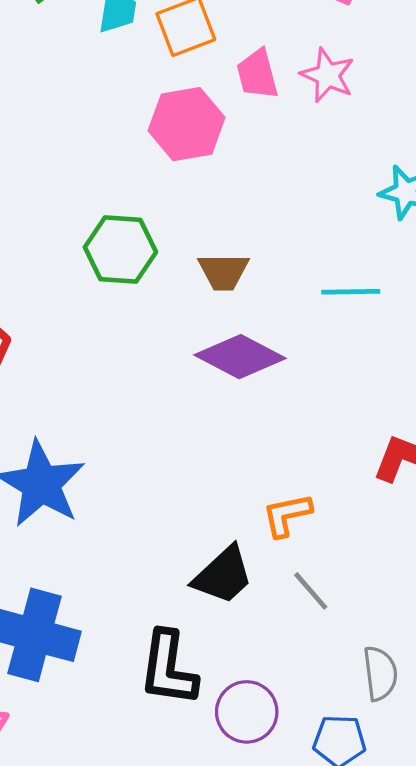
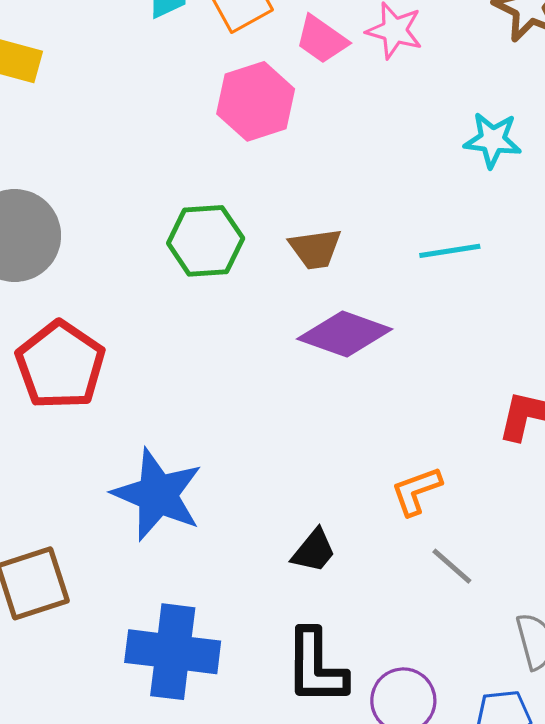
pink trapezoid: (257, 74) -> (322, 39), turned -32
black trapezoid: (223, 575) -> (314, 551), moved, size x0.7

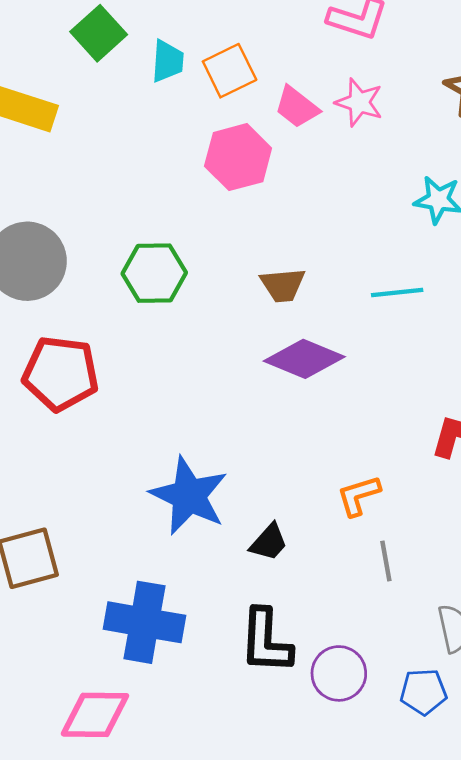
green hexagon: (206, 241) -> (154, 273), moved
red pentagon: (60, 365) -> (61, 373), turned -30
blue star: (158, 495) -> (189, 496), moved
gray line: (452, 566) -> (386, 561), turned 36

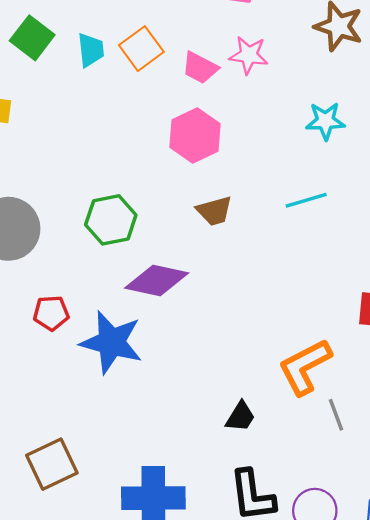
pink hexagon: (238, 157) -> (195, 136), moved
purple diamond: (304, 359) -> (157, 280), moved
red pentagon: (61, 373) -> (51, 313), size x0.6
blue star: (189, 496) -> (111, 342), moved
orange L-shape: (359, 496) -> (305, 367), size x1.6

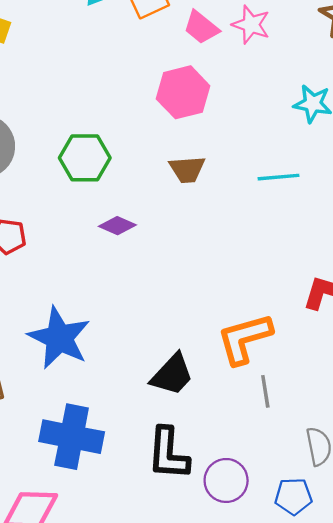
purple diamond: (157, 280) -> (117, 226), size x0.6
blue star: (111, 342) -> (59, 338), moved
black trapezoid: (240, 417) -> (172, 375), size x1.4

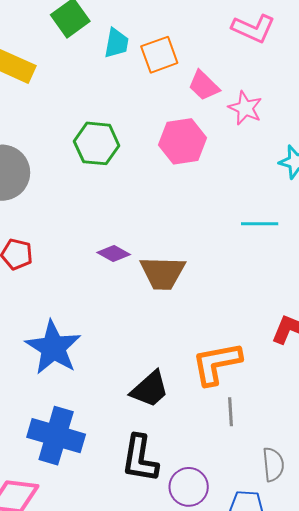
pink star: (251, 25) -> (245, 108), moved
green hexagon: (85, 158) -> (97, 143), moved
brown trapezoid: (187, 169) -> (163, 273), moved, size x1.4

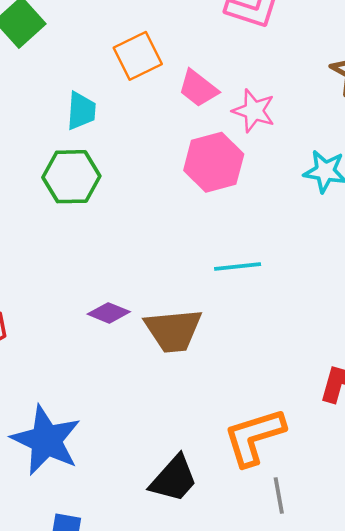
cyan trapezoid: (116, 43) -> (81, 111), moved
pink hexagon: (182, 141) -> (214, 162), moved
cyan line: (260, 224) -> (238, 267), moved

